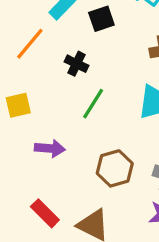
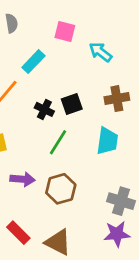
black square: (101, 19) -> (72, 104), moved
brown hexagon: (115, 168) -> (61, 189), moved

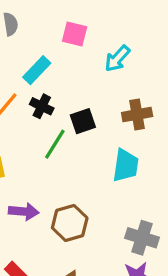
cyan arrow: (100, 52) -> (117, 59), turned -85
black cross: (44, 109) -> (42, 106), moved
green line: (58, 142) -> (55, 144), moved

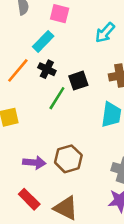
pink square: (75, 34) -> (60, 14), moved
purple arrow: (24, 211) -> (34, 163), moved

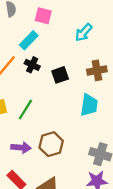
green line: (57, 98) -> (25, 110), moved

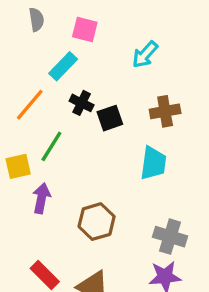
black cross: (32, 65) -> (82, 103), moved
green line: (25, 110) -> (51, 146), moved
purple arrow: (21, 148) -> (41, 198), moved, turned -84

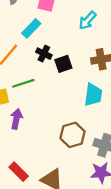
green line: (51, 146) -> (23, 83), turned 40
brown hexagon: (97, 222) -> (73, 135), moved

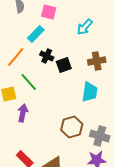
green line: (23, 83) -> (29, 82), turned 66

